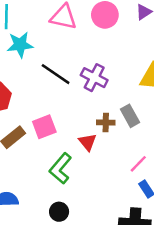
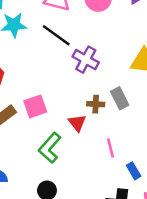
black line: (56, 74) -> (56, 35), moved
pink line: (138, 164) -> (111, 148), moved, turned -60

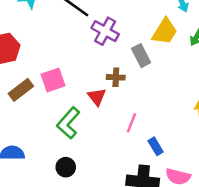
gray rectangle: (120, 98) -> (141, 56), moved
pink line: (111, 148) -> (131, 123), turned 36

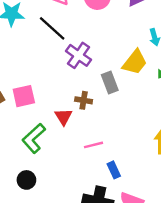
pink line: (131, 123) -> (93, 145), turned 48

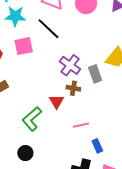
purple cross: (79, 55) -> (70, 65), moved
pink square: (24, 96) -> (24, 46), moved

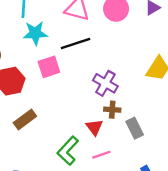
black line: (48, 29) -> (76, 43), turned -55
gray rectangle: (95, 74) -> (135, 128), moved
pink line: (81, 125) -> (101, 155), moved

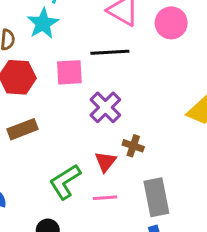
cyan star: (35, 33) -> (43, 23), moved, turned 30
purple cross: (105, 83) -> (105, 107), moved
gray rectangle: (135, 128) -> (156, 197), moved, size x1.4

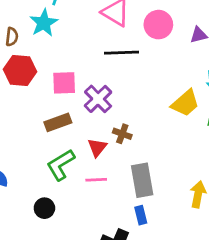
black line: (110, 52) -> (122, 53), moved
pink square: (69, 72) -> (64, 83), moved
brown rectangle: (22, 129) -> (58, 122), moved

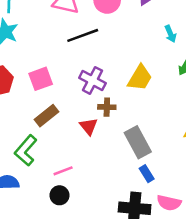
purple cross: (98, 99) -> (92, 80), moved
yellow trapezoid: (185, 103) -> (140, 78), moved
green L-shape: (61, 165) -> (26, 150), moved
pink line: (96, 180) -> (63, 171), moved

